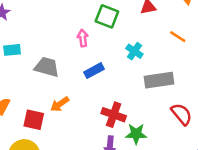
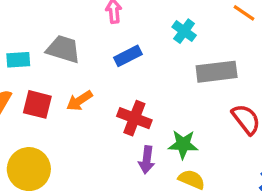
cyan rectangle: (12, 50) -> (18, 60), moved
red cross: (114, 115) -> (134, 118), moved
red square: (34, 120) -> (37, 104), moved

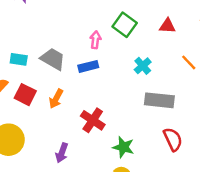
blue rectangle: (128, 56) -> (88, 66), moved
orange arrow: (79, 101) -> (56, 99), turned -42
purple arrow: (147, 160) -> (62, 153), moved

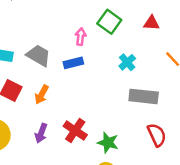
red cross: (93, 120) -> (75, 130), moved
purple arrow: (62, 153) -> (41, 133), moved

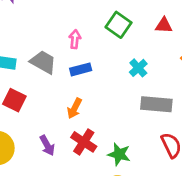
pink arrow: (81, 37) -> (75, 39), moved
orange arrow: (42, 95) -> (74, 108), moved
purple arrow: (41, 133) -> (47, 145), turned -48

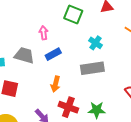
gray rectangle: (156, 104) -> (92, 68), moved

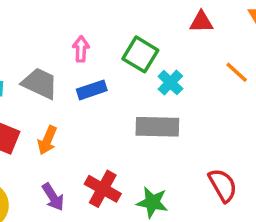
green square: (73, 14) -> (140, 54), moved
orange arrow: (56, 84) -> (47, 140), moved

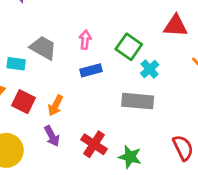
red triangle: (201, 22) -> (176, 26), size x1.4
gray trapezoid: (40, 83) -> (43, 48), moved
purple arrow: (53, 197) -> (52, 136), moved

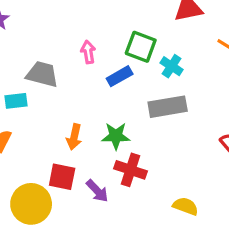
blue rectangle: (91, 70) -> (120, 76), moved
red square: (24, 102) -> (62, 177), moved
purple arrow: (52, 136) -> (97, 191), moved
green star: (130, 157) -> (116, 136), moved

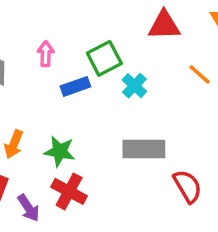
green square: (141, 47) -> (104, 58), turned 32
gray rectangle: (168, 107) -> (144, 149), moved

